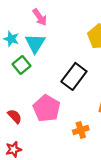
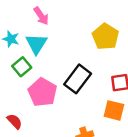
pink pentagon: (47, 108) -> (42, 92), moved

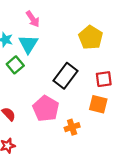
pink pentagon: (42, 92) -> (46, 109), moved

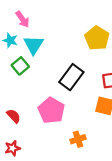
pink arrow: (33, 19) -> (22, 19), moved
orange cross: (72, 127) -> (78, 139), moved

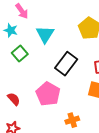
cyan triangle: (34, 45) -> (45, 34), moved

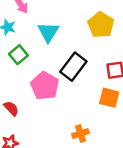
pink pentagon: (48, 94) -> (45, 86), moved

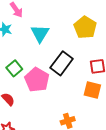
green square: (18, 55) -> (14, 68), moved

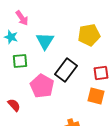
yellow pentagon: (85, 27) -> (89, 35), turned 30
green square: (14, 68) -> (20, 61), moved, turned 35

